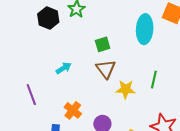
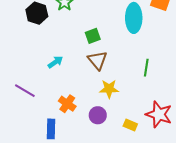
yellow star: (126, 89) -> (109, 89), moved
purple line: (31, 95) -> (25, 91), turned -35

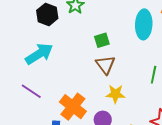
cyan arrow: (55, 62) -> (39, 54), moved, size x1.8
orange cross: (67, 104) -> (73, 107), size x1.5

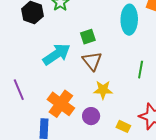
cyan arrow: (39, 54) -> (56, 54), moved
purple line: (31, 91) -> (19, 90), turned 35

